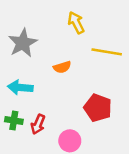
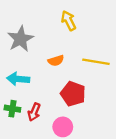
yellow line: (107, 52) -> (96, 62), moved
red pentagon: (98, 108) -> (73, 94), moved

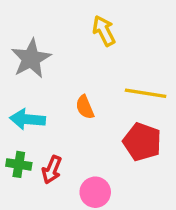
orange semicircle: (56, 61) -> (85, 107), moved, turned 84
red pentagon: (73, 94) -> (142, 142), moved

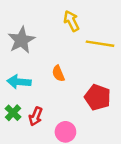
yellow line: (146, 93) -> (100, 44), moved
green cross: (19, 164) -> (13, 113), turned 35

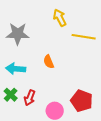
gray star: (21, 40) -> (18, 34), turned 30
red pentagon: (98, 97) -> (82, 101), moved

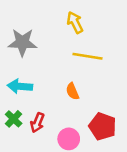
yellow line: (84, 37) -> (87, 56), moved
orange semicircle: (49, 62) -> (72, 91), moved

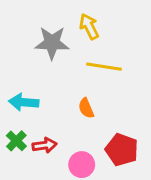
gray star: (22, 42) -> (52, 43), moved
red arrow: (37, 123) -> (45, 145), turned -120

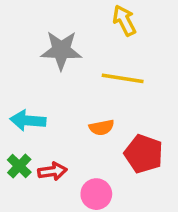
yellow arrow: (89, 26) -> (124, 20), moved
orange semicircle: (86, 108) -> (102, 127), turned -78
red pentagon: (122, 150) -> (144, 154), moved

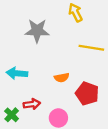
yellow line: (123, 78) -> (91, 48), moved
green cross: (19, 166) -> (12, 115), moved

